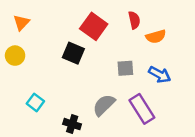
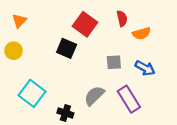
cyan square: (35, 102) -> (32, 93), size x1.6

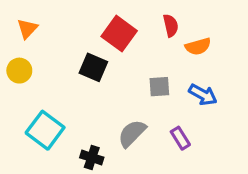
purple rectangle: (129, 99) -> (180, 138), size x0.6

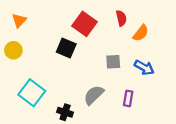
orange semicircle: (198, 46) -> (141, 33), turned -36
purple rectangle: (180, 138) -> (128, 98), turned 42

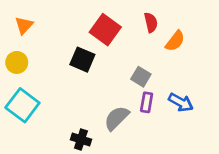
gray square: (113, 62) -> (141, 77), turned 35
blue arrow: (144, 67) -> (181, 102), moved
cyan square: (32, 93) -> (22, 105), moved
purple rectangle: (128, 98) -> (147, 102), moved

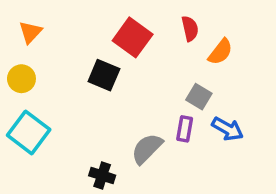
gray square: (141, 77) -> (199, 97), moved

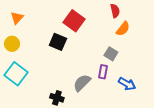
red semicircle: (190, 29) -> (115, 11), moved
blue arrow: (228, 129) -> (127, 84), moved

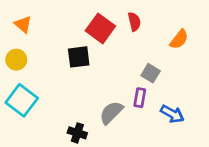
red semicircle: (115, 11) -> (134, 22), moved
orange triangle: (17, 18) -> (23, 24), turned -32
orange semicircle: (123, 29) -> (179, 39), moved
black square: (58, 42) -> (79, 57), turned -30

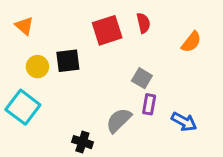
red square: (100, 28) -> (107, 30), turned 36
black square: (79, 57) -> (68, 61), moved
yellow circle: (16, 60) -> (37, 67), moved
gray square: (151, 73) -> (142, 78), moved

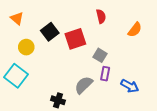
red square: (107, 30) -> (75, 39), moved
black square: (68, 61) -> (50, 32), moved, turned -30

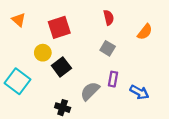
black square: (50, 32) -> (61, 67), moved
red square: (75, 39) -> (59, 27), moved
yellow circle: (26, 47) -> (43, 53), moved
gray square: (100, 55) -> (108, 48), moved

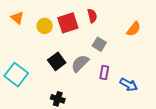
red semicircle: (109, 18) -> (92, 16), moved
red square: (59, 27) -> (68, 23), moved
yellow circle: (43, 53) -> (45, 26), moved
gray semicircle: (90, 91) -> (80, 63), moved

